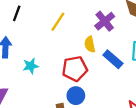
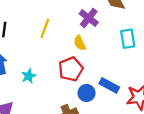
blue rectangle: (113, 59) -> (109, 85), moved
blue circle: (76, 96) -> (86, 93), moved

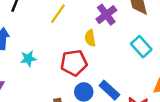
cyan rectangle: (128, 39) -> (141, 47), turned -48

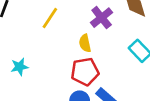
red pentagon: (74, 63) -> (85, 72), moved

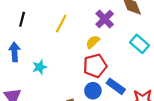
yellow semicircle: (85, 43) -> (93, 42), turned 64

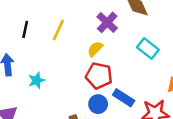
black line: (22, 19) -> (25, 29), moved
red pentagon: (95, 66) -> (99, 76), turned 30

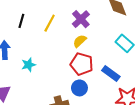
purple cross: (107, 22) -> (81, 19), moved
blue rectangle: (124, 98) -> (111, 74), moved

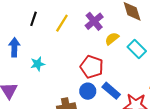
yellow semicircle: (80, 41) -> (112, 39), moved
blue rectangle: (111, 74) -> (111, 91), moved

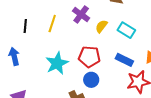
cyan star: (38, 64) -> (57, 63), moved, size x1.6
blue rectangle: (111, 91) -> (124, 60), moved

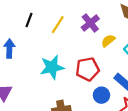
red pentagon: (89, 57) -> (87, 69), turned -30
blue circle: (91, 80) -> (101, 95), moved

